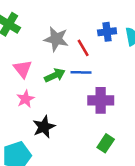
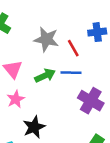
purple cross: (101, 100) -> (91, 101), turned 30

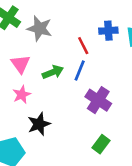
gray star: (46, 39) -> (40, 28), moved
blue line: (71, 73) -> (80, 71), turned -72

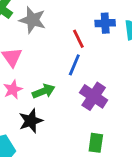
green arrow: (53, 72) -> (44, 91), moved
green rectangle: (101, 144) -> (96, 143), turned -30

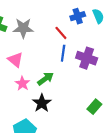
purple cross: (94, 96) -> (87, 58), moved
green rectangle: (96, 143) -> (94, 107), turned 48

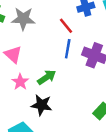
black star: (42, 103) -> (42, 105), turned -30

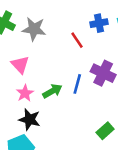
blue line: (68, 49) -> (77, 84), moved
black star: (42, 105) -> (30, 119), moved

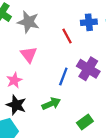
pink triangle: (20, 65) -> (29, 55), moved
green arrow: (52, 91) -> (51, 104), moved

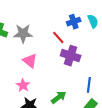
purple cross: (88, 69) -> (71, 56), moved
blue line: (63, 76) -> (89, 85), moved

